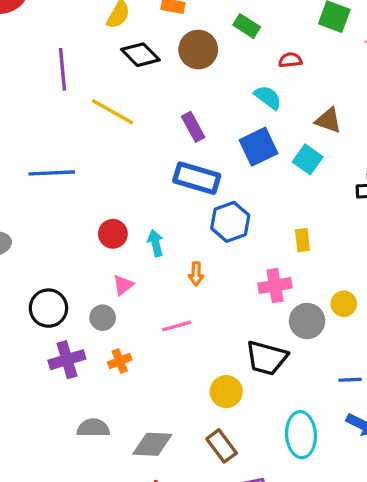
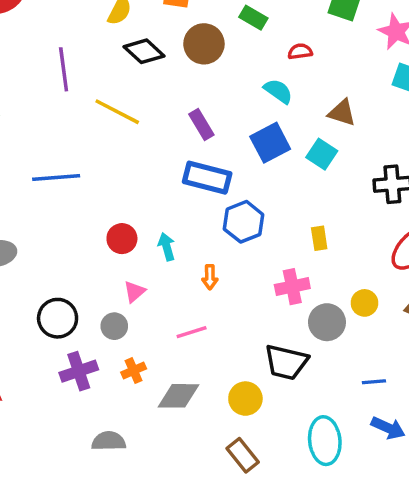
gray diamond: (152, 444) -> (178, 396), moved

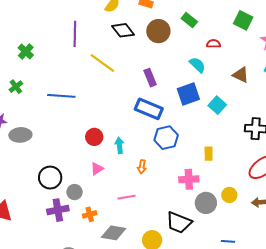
brown triangle: (342, 113) -> (241, 75), moved
gray circle: (114, 326) -> (75, 192), moved

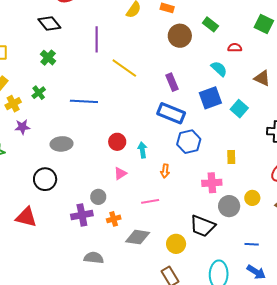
black diamond: (123, 30) -> (49, 23), moved
gray ellipse: (20, 135) -> (62, 144), moved
black circle: (50, 178) -> (45, 179), moved

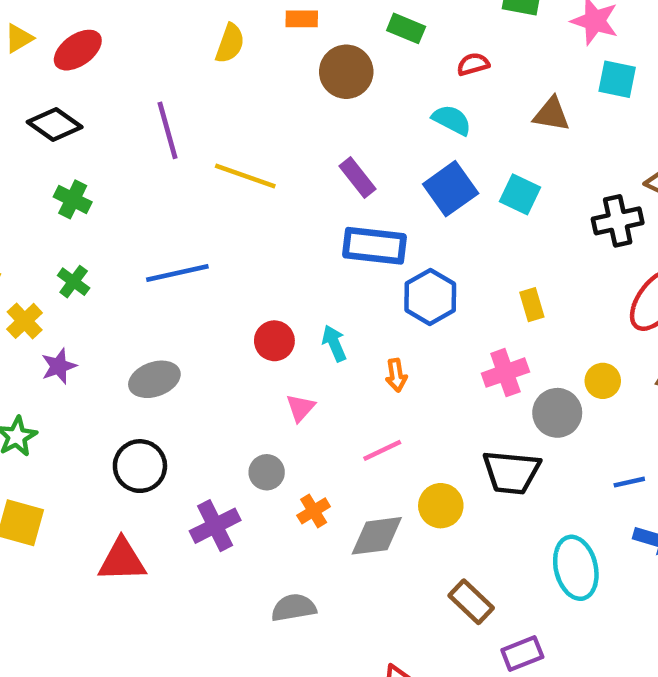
purple cross: (82, 215) -> (215, 526), moved
yellow circle: (176, 244) -> (441, 506), moved

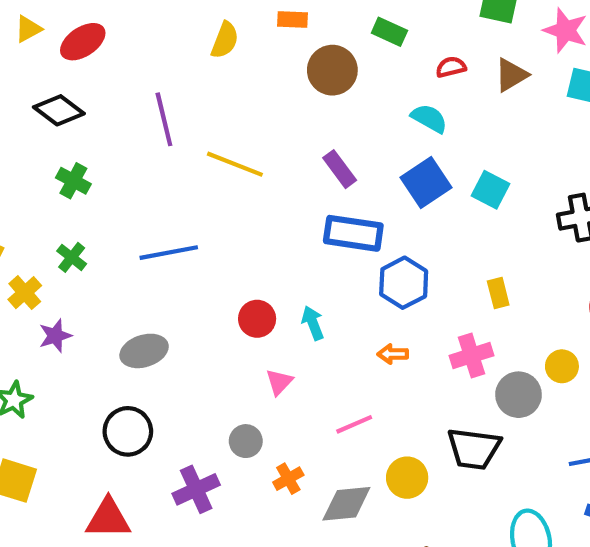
brown triangle: (551, 114) -> (511, 75), moved, turned -42
orange arrow: (396, 375) -> (393, 354), moved, turned 96

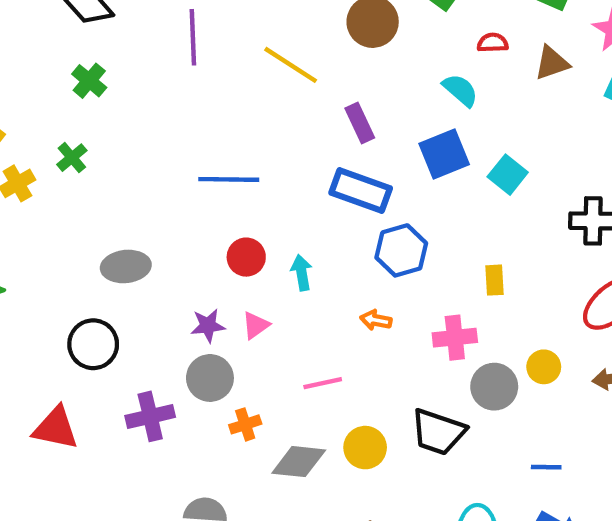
yellow line: (235, 164) -> (291, 65), moved
blue line: (169, 253) -> (229, 179), moved
purple star: (55, 336) -> (208, 326), moved
gray circle: (246, 441) -> (210, 378), size x1.4

